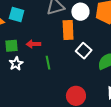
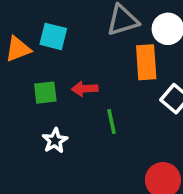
white star: (16, 64) -> (55, 141), moved

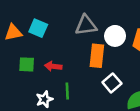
white star: (55, 141) -> (44, 99), moved

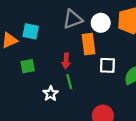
red arrow: (53, 66) -> (66, 61), moved, turned -80
white square: (112, 83) -> (107, 65), turned -35

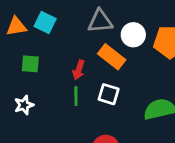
orange rectangle: (89, 44) -> (112, 57), turned -60
white square: (107, 65) -> (109, 94), moved
white star: (51, 94) -> (24, 105), moved

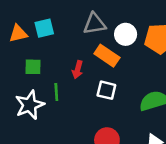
cyan square: (45, 23) -> (44, 28), turned -36
green line: (76, 96) -> (56, 92), moved
white star: (24, 105) -> (30, 105), size x1.6

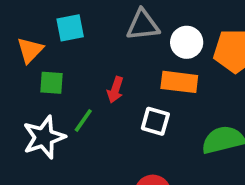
orange triangle: (18, 33) -> (30, 50), moved, turned -36
orange rectangle: (107, 56) -> (179, 82), moved, turned -30
green line: (56, 92) -> (83, 120), turned 36

